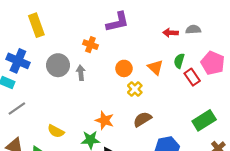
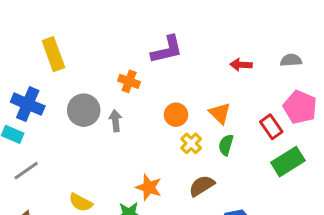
gray semicircle: (193, 30) -> (291, 60), moved
green semicircle: (179, 61) -> (226, 145), moved
green rectangle: (204, 120) -> (288, 162), moved

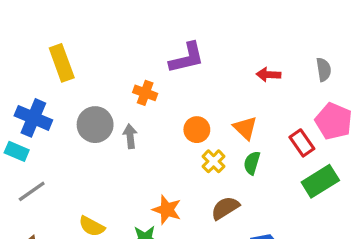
gray semicircle: (291, 60) -> (324, 70), turned 85

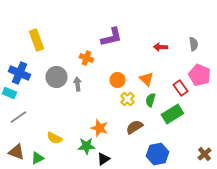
green rectangle: (320, 181) -> (172, 114), moved

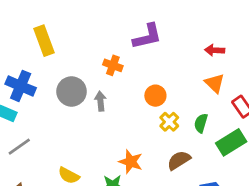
orange triangle: (146, 79) -> (215, 83), moved

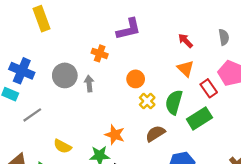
yellow rectangle: (44, 41) -> (42, 19), moved
red arrow: (215, 50) -> (186, 41), turned 42
green semicircle: (201, 123) -> (174, 102), size x1.5
gray line: (19, 147) -> (32, 115), moved

